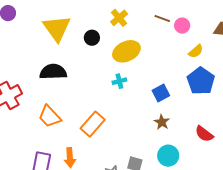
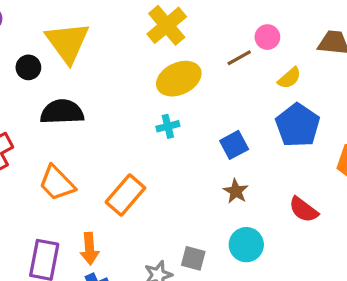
yellow cross: (119, 18) -> (167, 25), size x1.4
brown line: (162, 19) -> (239, 58), moved, turned -49
black circle: (92, 38) -> (28, 67), moved

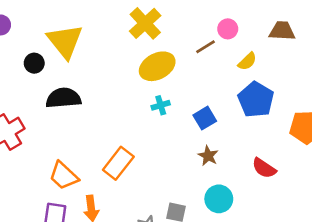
cyan cross: (168, 126) -> (161, 105), moved
orange trapezoid: (57, 183) -> (64, 176), moved

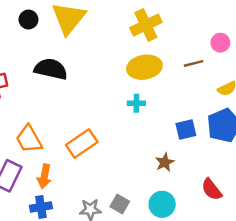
pink circle: (228, 29) -> (220, 43), moved
black circle: (34, 63) -> (28, 20), moved
blue square: (205, 118) -> (186, 130), moved

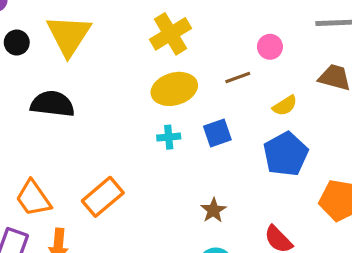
blue square: (186, 130) -> (217, 133), moved

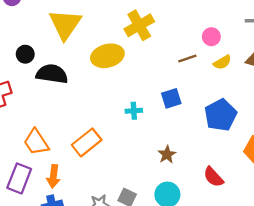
black circle: (17, 42) -> (25, 54), moved
yellow ellipse: (174, 89) -> (107, 56), moved
yellow semicircle: (285, 106) -> (222, 62), moved
cyan cross: (169, 137) -> (134, 111), moved

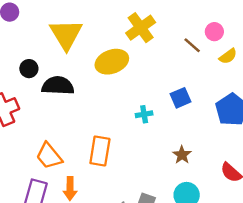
brown line: (187, 58) -> (192, 45), moved, turned 66
orange rectangle: (87, 142) -> (100, 151), turned -36

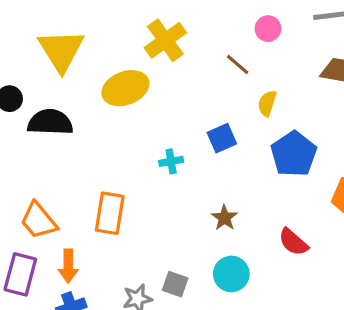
pink circle: (214, 32) -> (268, 29), moved
yellow semicircle: (228, 56) -> (267, 103), moved, turned 144

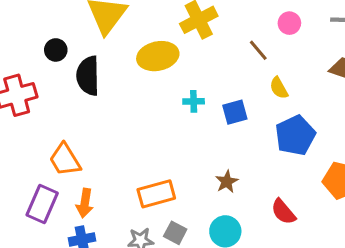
yellow semicircle: (267, 103) -> (279, 88), turned -55
black semicircle: (50, 122) -> (88, 76), turned -102
cyan cross: (171, 161) -> (194, 101), moved
orange rectangle: (110, 213) -> (156, 194), moved, turned 57

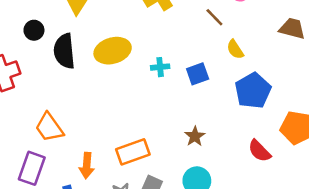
yellow ellipse: (158, 56) -> (113, 51), moved
orange arrow: (85, 203) -> (87, 166), moved
red semicircle: (283, 212) -> (259, 151), moved

